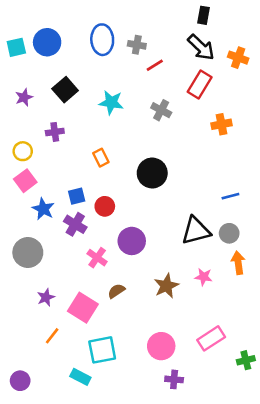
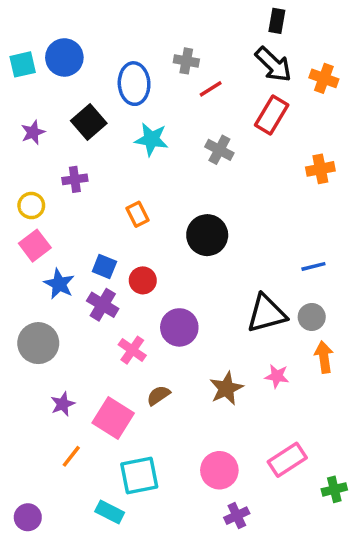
blue ellipse: (102, 40) -> (134, 84), moved
orange cross: (221, 124) -> (320, 169), moved
blue square: (77, 196) -> (104, 266), turned 36
purple cross: (174, 379) -> (237, 516), turned -30

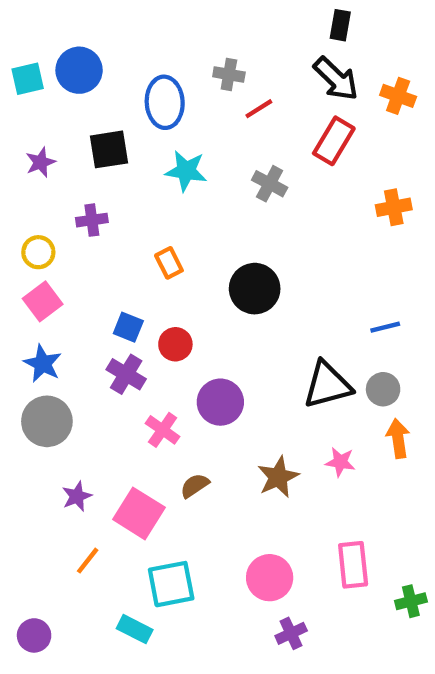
black square: (89, 122) -> (109, 149), turned 32
blue star: (59, 284) -> (43, 364), moved
pink rectangle: (287, 460) -> (353, 565), turned -63

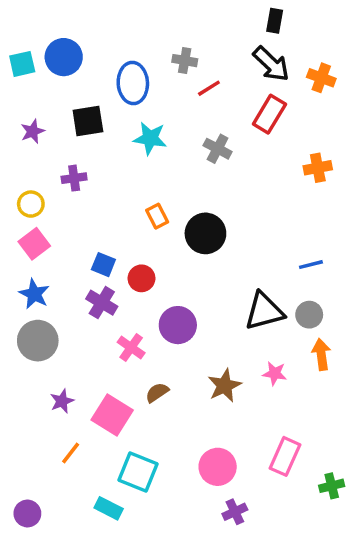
orange rectangle: (169, 263) -> (157, 216), moved
pink rectangle: (353, 565) -> (285, 456), turned 30
cyan square: (171, 584) -> (138, 472), turned 33

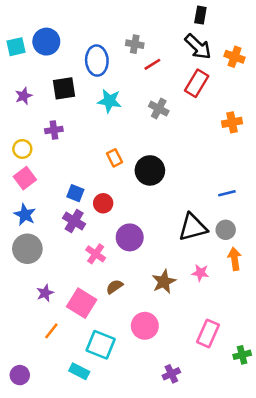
pink circle: (218, 467) -> (145, 326), moved

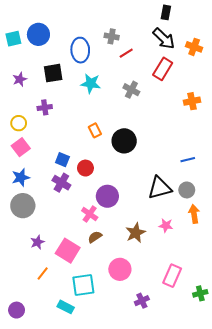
blue star: (25, 215) -> (21, 177), turned 30
pink cross: (96, 254) -> (90, 214), moved
cyan square: (101, 345) -> (83, 285), turned -30
purple cross: (171, 374) -> (142, 301), moved

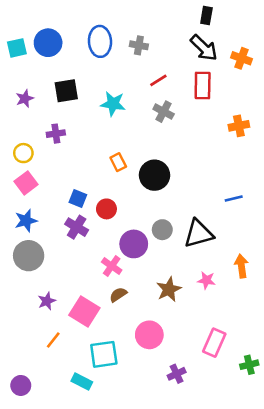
blue ellipse: (80, 50) -> (100, 41), moved
red line: (126, 53) -> (158, 80), moved
red rectangle: (163, 69) -> (203, 86), turned -30
gray circle: (187, 190) -> (162, 230), moved

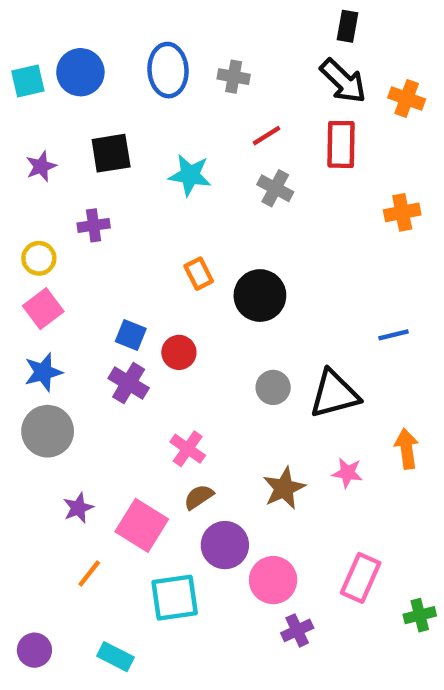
purple circle: (134, 244) -> (225, 545), moved
pink circle: (149, 335) -> (273, 580), moved
cyan rectangle: (82, 382) -> (115, 657), moved

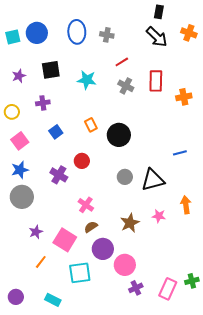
orange cross: (407, 98) -> (189, 33), moved
red rectangle: (341, 144) -> (156, 81), moved
yellow circle: (39, 258) -> (12, 112), moved
blue square: (131, 335) -> (56, 132), moved, turned 32
pink rectangle: (361, 578) -> (168, 289), moved

